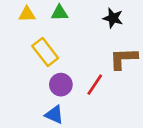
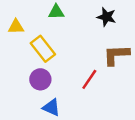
yellow triangle: (27, 14) -> (16, 27), moved
purple circle: (61, 85) -> (40, 79), moved

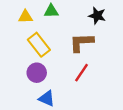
yellow triangle: (16, 27) -> (25, 17), moved
brown L-shape: (116, 55) -> (81, 42), moved

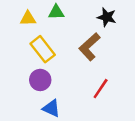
brown L-shape: (81, 42) -> (89, 47), turned -40
red line: (81, 73) -> (101, 89), moved

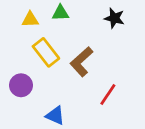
brown L-shape: (89, 47) -> (81, 62), moved
purple circle: (40, 80) -> (21, 85), moved

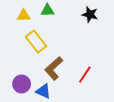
brown L-shape: (81, 62) -> (54, 68), moved
purple circle: (21, 85) -> (22, 84), moved

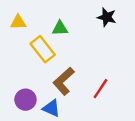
green triangle: (48, 10) -> (60, 28), moved
yellow triangle: (24, 16) -> (18, 22), moved

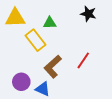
yellow triangle: (18, 22) -> (15, 18), size x1.5
red line: (101, 89) -> (83, 60), moved

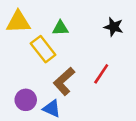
black star: (88, 14) -> (114, 27), moved

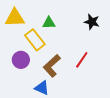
purple circle: (26, 100) -> (21, 60), moved

